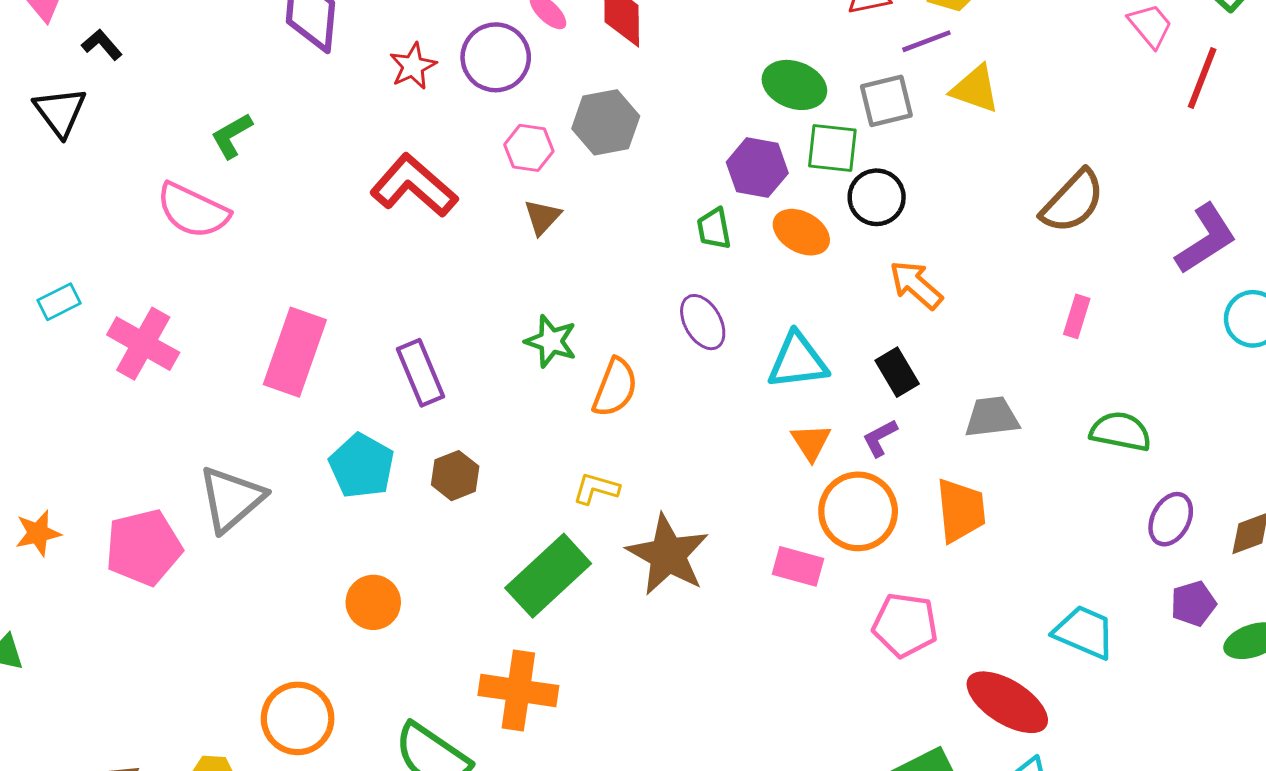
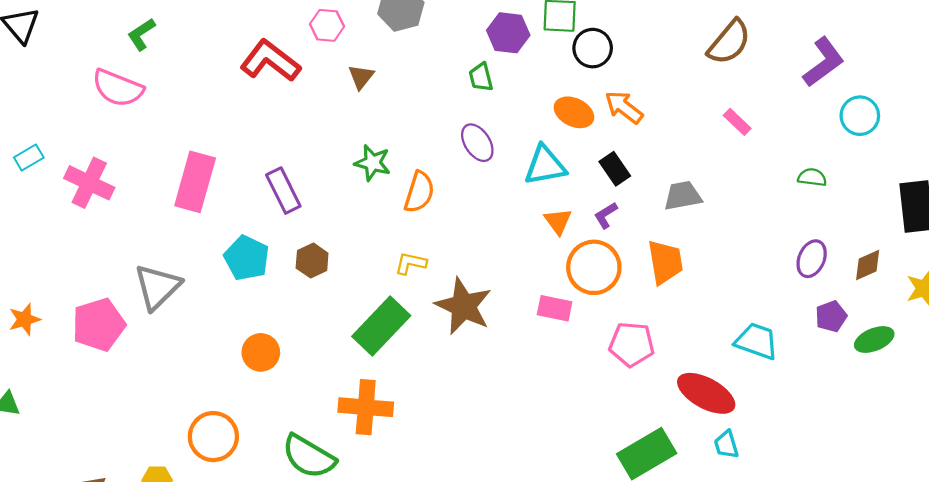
pink hexagon: (529, 148) -> (327, 25), moved
orange ellipse: (801, 232) -> (574, 112), moved
pink rectangle: (1077, 316) -> (737, 122), turned -60
green semicircle: (1121, 432) -> (812, 177), moved, size x0.7

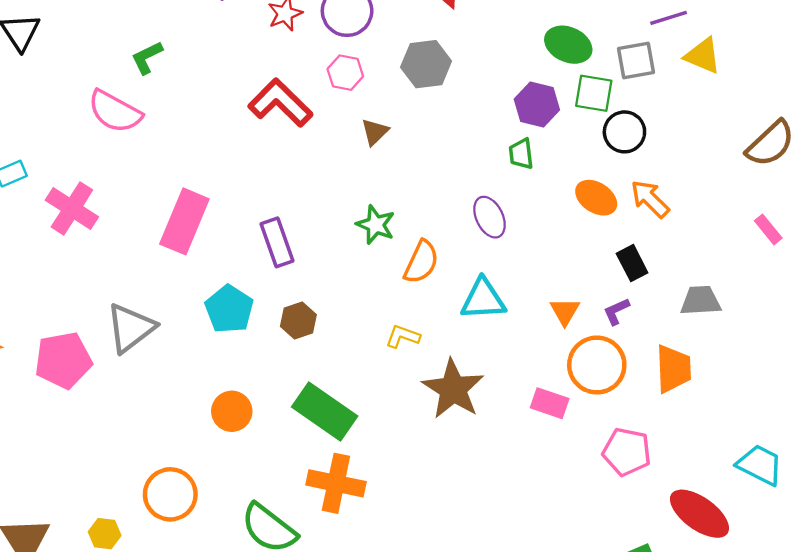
green trapezoid: (481, 77) -> (521, 154), moved
cyan triangle: (545, 165) -> (483, 299), moved
green rectangle: (381, 326) -> (325, 412), moved, turned 74

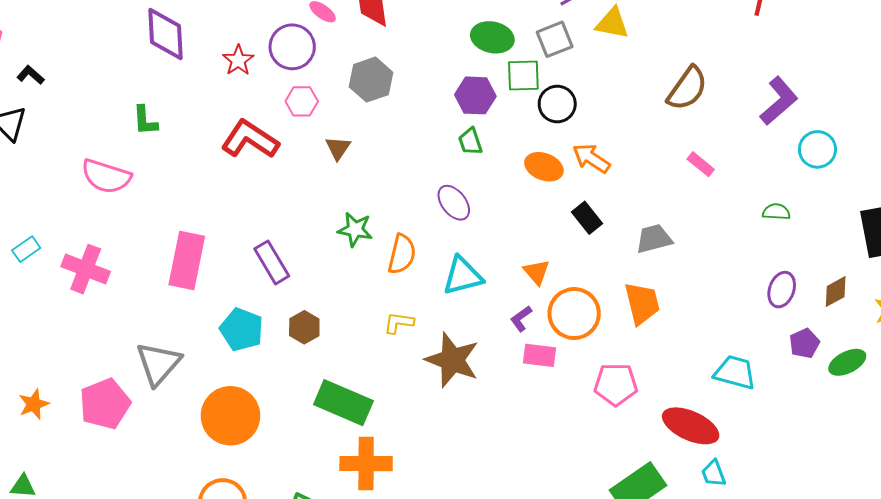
green L-shape: (147, 58) -> (145, 120), moved, turned -56
purple L-shape: (616, 311) -> (521, 319), moved
orange circle: (232, 411) -> (230, 416), moved, size x1.6

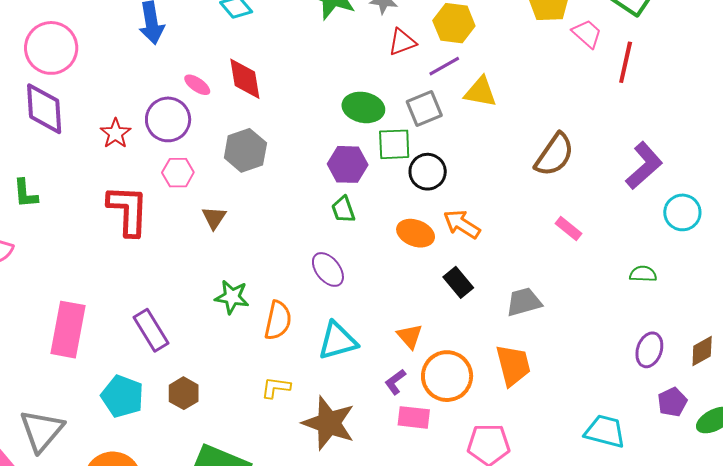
red L-shape: (250, 139) -> (128, 210), turned 60

